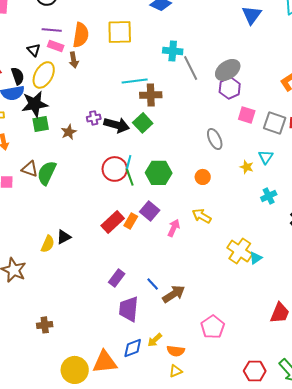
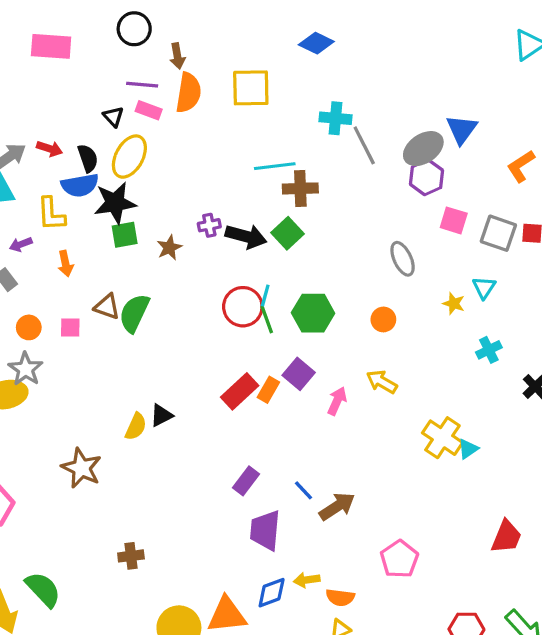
blue triangle: (252, 15) -> (462, 129), moved
brown arrow: (74, 60) -> (177, 56), moved
yellow arrow: (155, 340) -> (307, 580), turned 35

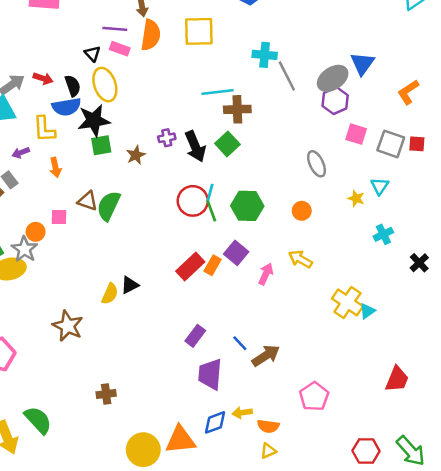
yellow ellipse: (129, 157) -> (105, 85), turned -48
black arrow: (246, 236) -> (195, 146), turned 52
orange circle: (29, 327) -> (36, 232), moved

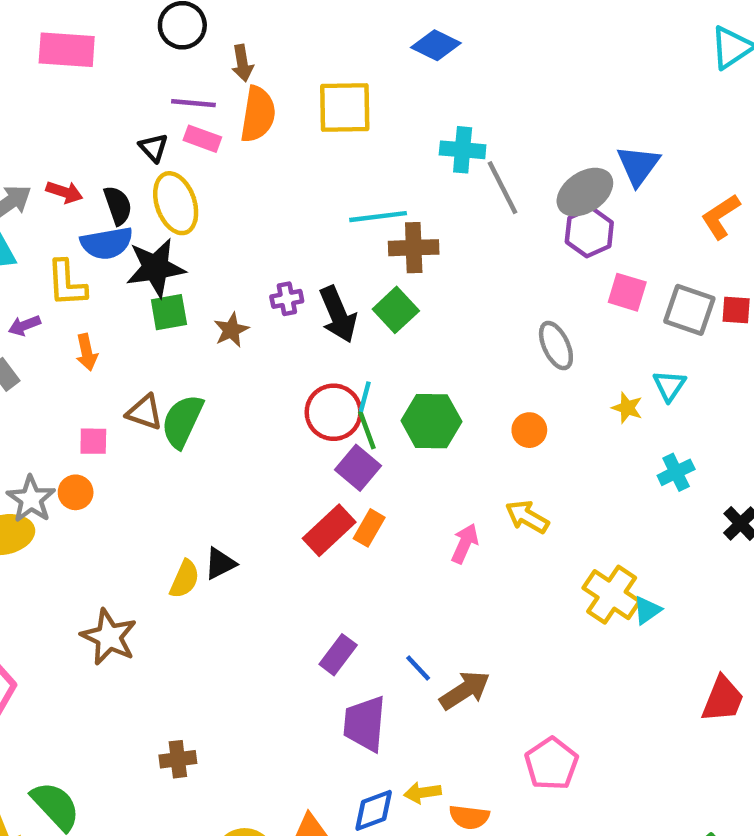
orange circle: (36, 232) -> (76, 492), moved
purple square: (236, 253) -> (358, 468), moved
red trapezoid: (397, 379) -> (723, 699), moved

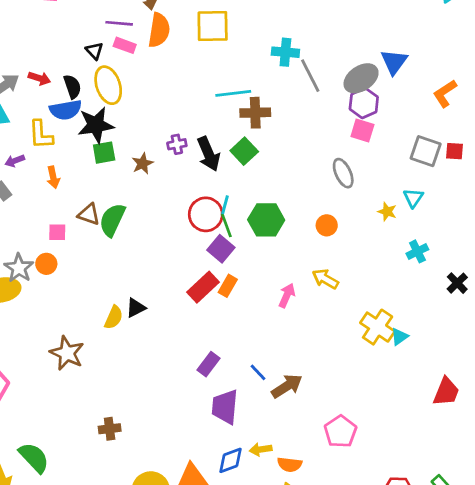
pink square: (627, 292) -> (362, 131), moved

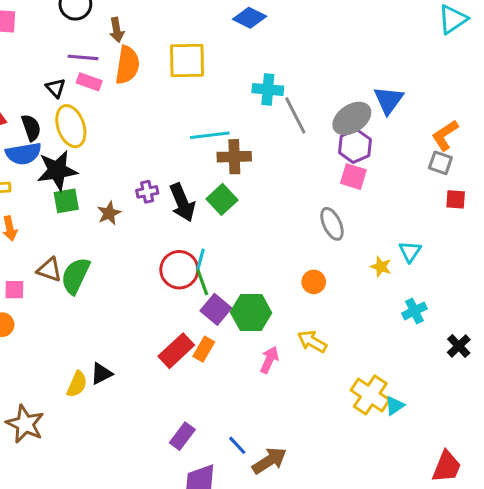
gray square: (426, 151) -> (440, 163), moved, size x0.7
green hexagon: (266, 220) -> (251, 312), moved
purple square: (221, 249) -> (216, 309), moved

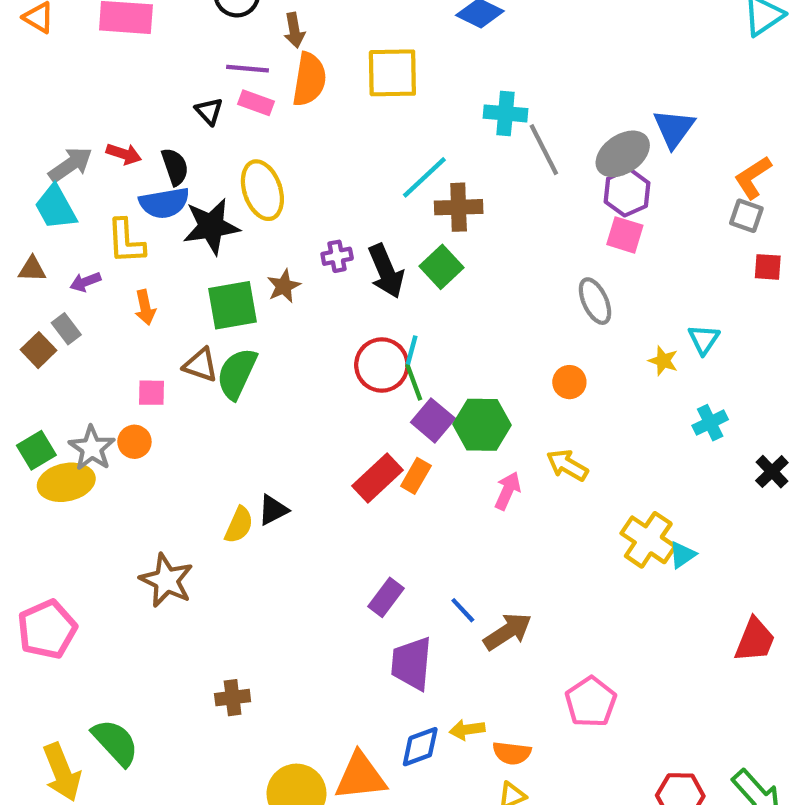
yellow ellipse: (71, 126) -> (262, 190), moved
cyan line: (210, 135) -> (424, 177), turned -36
green square: (66, 201) -> (233, 305), moved, size x1.4

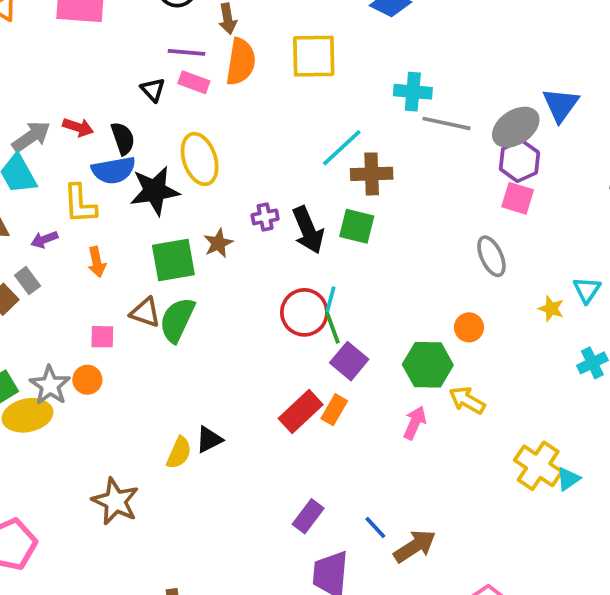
gray line: (544, 150) -> (447, 123), turned -51
green square: (441, 267) -> (357, 226), turned -33
green hexagon: (482, 425) -> (428, 365), moved

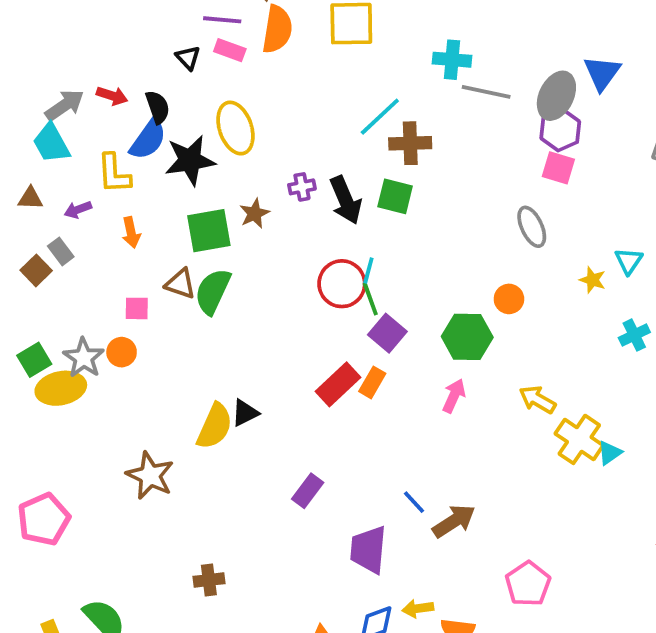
gray ellipse: (516, 127) -> (556, 96), turned -30
blue semicircle: (114, 170) -> (148, 139), turned -45
yellow arrow: (467, 400) -> (537, 400), moved
yellow semicircle: (179, 453) -> (215, 426), size x1.4
purple rectangle: (308, 516) -> (308, 491), moved

